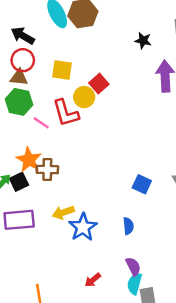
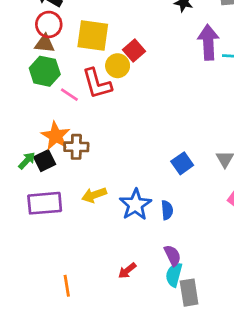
yellow square: (62, 70) -> (93, 35), size x1.4
blue square: (142, 184) -> (182, 163), turned 30
blue star: (83, 227) -> (135, 205), moved

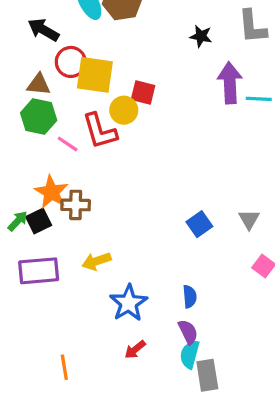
red circle: (49, 24) -> (71, 62), moved
red square: (134, 51) -> (143, 92), turned -35
blue star: (135, 205) -> (129, 303), moved
blue semicircle: (167, 210) -> (190, 297), moved

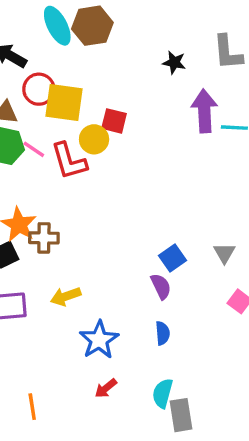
pink line: (68, 144) -> (34, 149), moved
purple semicircle: (188, 332) -> (161, 286), moved

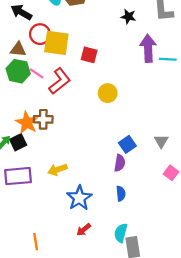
yellow circle: (94, 139) -> (108, 93), moved
red L-shape: (69, 161) -> (60, 81), turned -112
brown cross: (44, 238) -> (43, 119), moved
purple semicircle: (161, 286) -> (120, 163), turned 35

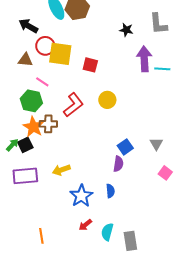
green hexagon: (18, 71) -> (31, 101), moved
red L-shape: (60, 81) -> (73, 105), moved
blue semicircle: (121, 194) -> (110, 191), moved
cyan semicircle: (121, 233) -> (107, 232), moved

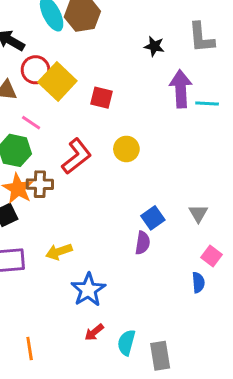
yellow square: (60, 54) -> (57, 81), turned 35
blue semicircle: (110, 191) -> (198, 282), moved

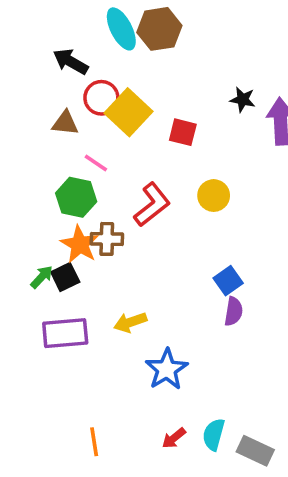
black star: (154, 46) -> (243, 100), moved
blue square: (153, 218) -> (228, 281), moved
red arrow: (94, 332) -> (174, 438), moved
gray rectangle: (160, 356) -> (255, 451), turned -56

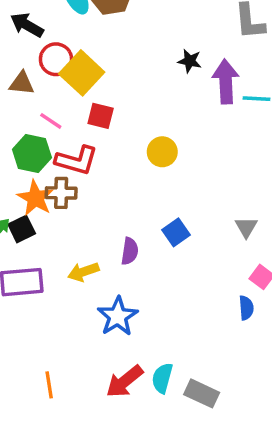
red square: (183, 132) -> (101, 116), moved
red L-shape: (152, 205) -> (77, 160), moved, turned 54
purple semicircle: (234, 311) -> (130, 251), moved
red arrow: (174, 438) -> (125, 381), size x1.6

